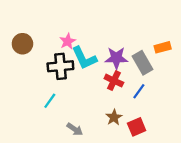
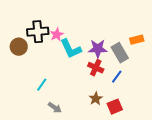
brown circle: (22, 44) -> (19, 47), moved
black cross: (60, 66) -> (38, 32), moved
gray arrow: (75, 129) -> (55, 108), moved

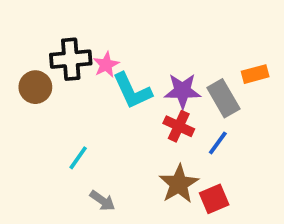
brown star: (96, 99) -> (179, 184), size x1.5

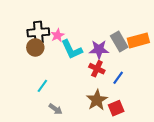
orange rectangle: (255, 74) -> (138, 40), size x1.5
brown circle: (35, 87) -> (35, 47), moved
gray rectangle: (223, 98) -> (119, 41), moved

